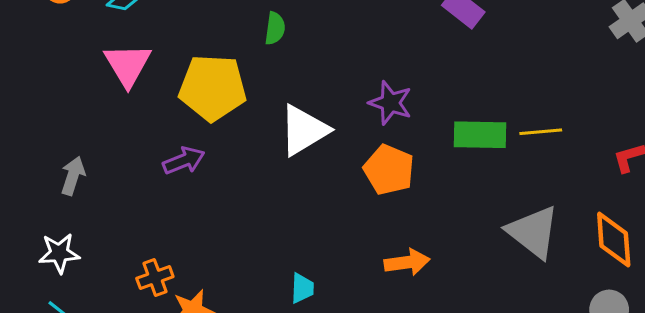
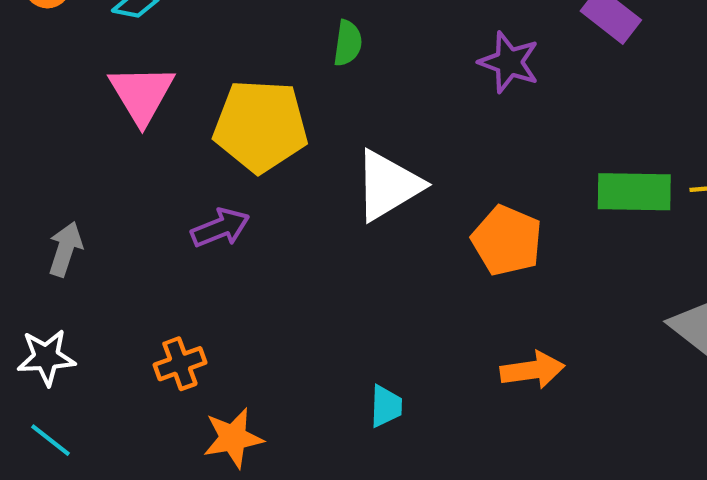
purple star: (390, 103) -> (509, 62), moved
orange cross: (155, 278) -> (180, 364), moved

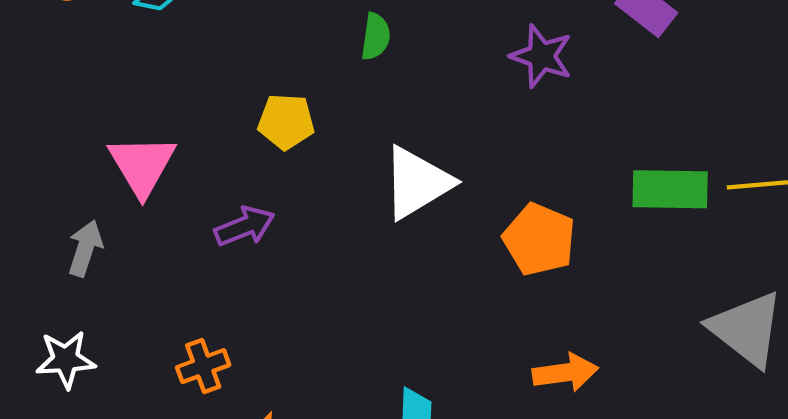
pink triangle: (142, 94) -> (142, 165), moved
yellow pentagon: (261, 126) -> (286, 122), size x0.6

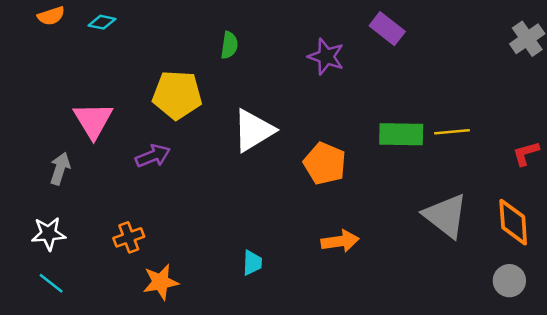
yellow pentagon: (286, 122) -> (177, 95), size x1.5

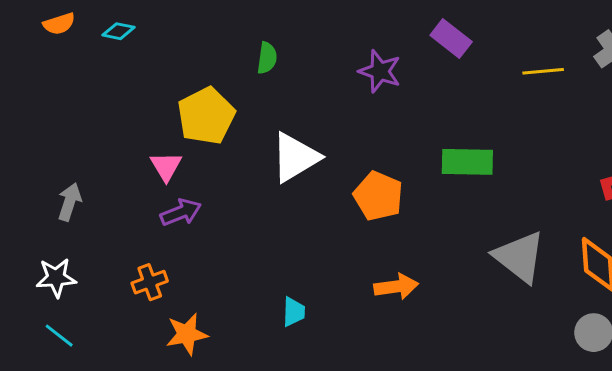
yellow pentagon: (177, 95) -> (206, 116), turned -30
pink triangle: (93, 120) -> (166, 166), moved, size x0.7
yellow line: (452, 132) -> (543, 71), moved
purple arrow: (153, 156) -> (181, 212), moved

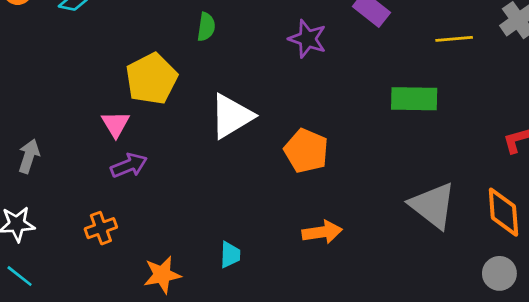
green rectangle: (467, 162) -> (414, 99), moved
orange star: (187, 334) -> (162, 275), moved

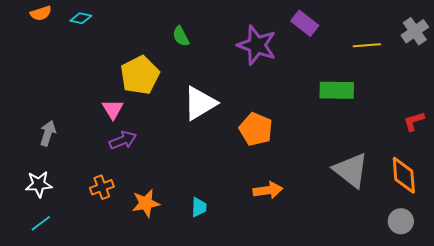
green semicircle: (206, 27) -> (181, 36), turned 145
purple star: (307, 39) -> (257, 45), size x1.4
orange star: (162, 275) -> (146, 203), moved
cyan line: (20, 276) -> (41, 223), turned -75

